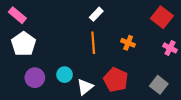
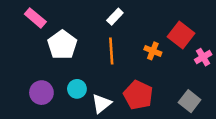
pink rectangle: (17, 15) -> (35, 18), moved
red square: (162, 17) -> (181, 35), moved
white pentagon: (24, 44) -> (62, 45), moved
pink cross: (170, 48) -> (203, 57), turned 32

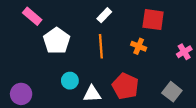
red square: (181, 35) -> (153, 20), moved, turned -30
purple circle: (41, 93) -> (21, 94), moved
white triangle: (101, 104) -> (92, 94), turned 36

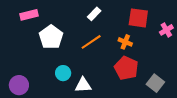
pink rectangle: (32, 16) -> (29, 15), turned -54
orange line: (101, 46) -> (91, 42), turned 60
pink cross: (184, 52) -> (166, 30), moved
red pentagon: (125, 86) -> (126, 68), moved

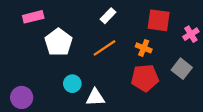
red pentagon: (126, 68) -> (145, 78), turned -30
gray square: (155, 83) -> (182, 69), moved

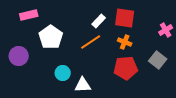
white rectangle: (108, 16) -> (99, 21), moved
red square: (159, 20) -> (125, 18), moved
purple circle: (22, 97) -> (19, 56), moved

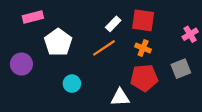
gray square: (158, 60) -> (181, 69), turned 30
white triangle: (83, 85) -> (120, 97), moved

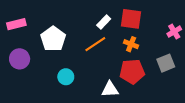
pink rectangle: (33, 17) -> (16, 24), moved

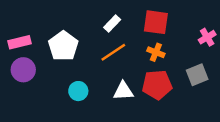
white rectangle: (104, 22) -> (112, 23), moved
pink rectangle: (16, 24) -> (19, 42), moved
white triangle: (110, 89) -> (123, 91), moved

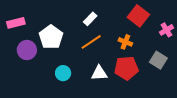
red square: (156, 22) -> (138, 16), moved, turned 30
pink rectangle: (19, 42) -> (16, 23), moved
purple circle: (23, 70) -> (27, 50), moved
gray square: (197, 75) -> (158, 60), turned -36

